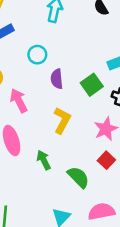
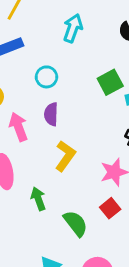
purple semicircle: (57, 79) -> (51, 114), moved
green square: (92, 85) -> (110, 82), moved

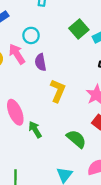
pink arrow: (18, 127) -> (17, 54), moved
green arrow: (38, 199) -> (35, 130), moved

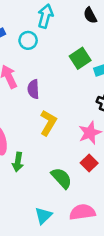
cyan circle: (31, 35) -> (28, 40), moved
green arrow: (35, 130) -> (18, 162), turned -147

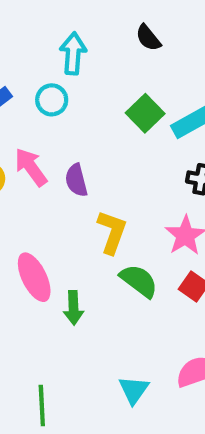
green semicircle: (62, 178) -> (139, 281), moved

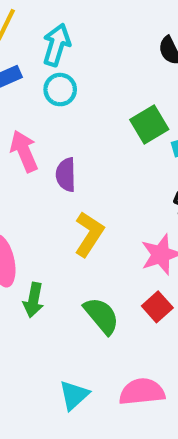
cyan arrow: (73, 53) -> (57, 45), moved
green semicircle: (139, 281) -> (101, 316), moved

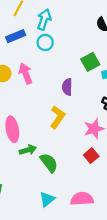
purple semicircle: (66, 175) -> (67, 87), moved
green arrow: (33, 300) -> (28, 150), turned -119
green semicircle: (101, 316) -> (49, 163), moved

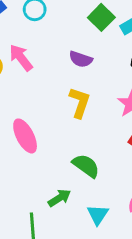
purple semicircle: (67, 87) -> (81, 59), turned -56
green arrow: (28, 150) -> (59, 198), moved

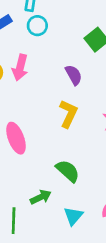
pink arrow: (21, 58) -> (20, 67), turned -135
purple semicircle: (81, 59) -> (74, 75), turned -144

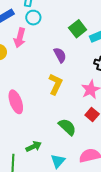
pink arrow: (20, 67) -> (20, 38), moved
green semicircle: (68, 171) -> (67, 127), moved

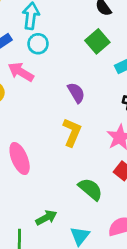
green square: (78, 29) -> (97, 41), moved
pink arrow: (20, 38) -> (21, 72), turned 108

